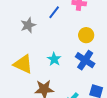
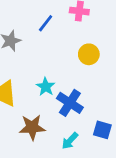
blue cross: (85, 60) -> (70, 103), moved

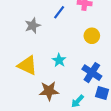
blue cross: (70, 103) -> (92, 73), moved

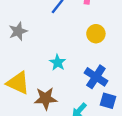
gray star: (33, 26) -> (18, 31), moved
yellow triangle: (27, 65) -> (18, 83), moved

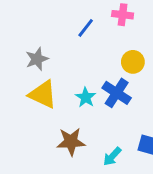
blue cross: (96, 77) -> (117, 93), moved
yellow triangle: (18, 83) -> (43, 94), moved

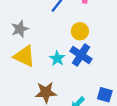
yellow circle: (133, 62) -> (80, 31), moved

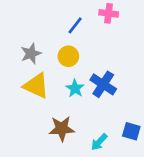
yellow circle: (80, 31) -> (68, 56), moved

